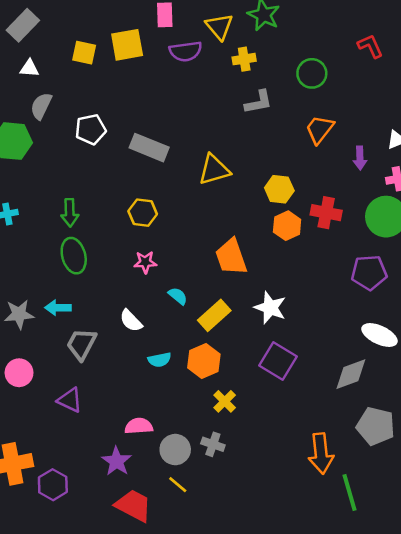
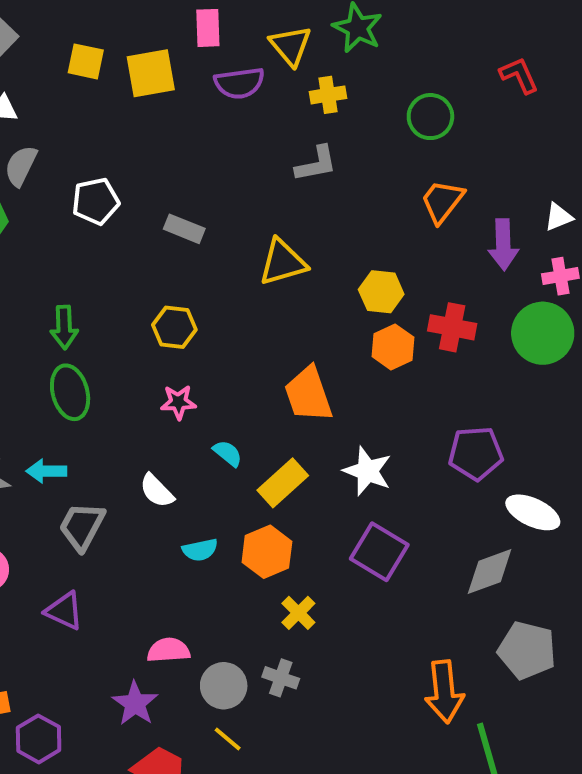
yellow square: (84, 53) -> (86, 61), moved
gray L-shape: (258, 102) -> (316, 164), moved
gray rectangle: (149, 148) -> (184, 229), size x0.7
purple arrow: (360, 158) -> (503, 245), size x1.4
purple pentagon: (369, 273) -> (476, 453), moved

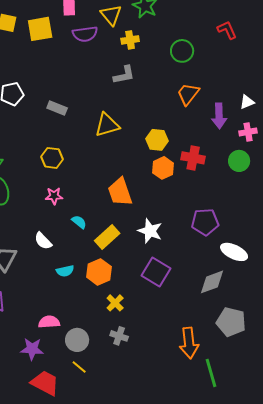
green circle: (543, 333) -> (239, 161), size x0.7
gray cross: (281, 678) -> (119, 336), moved
purple star: (135, 703) -> (32, 349), turned -30

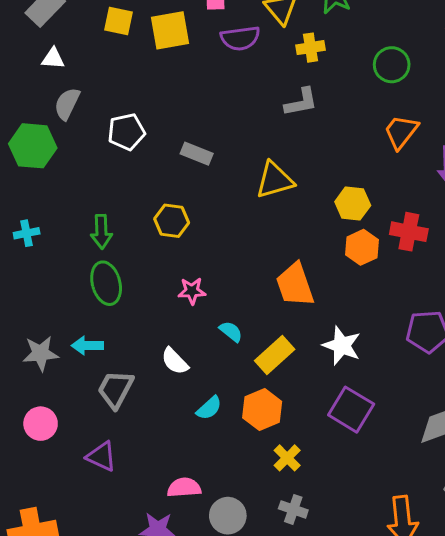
yellow hexagon: (52, 158) -> (172, 221), moved
cyan semicircle: (65, 271) -> (209, 408), turned -30

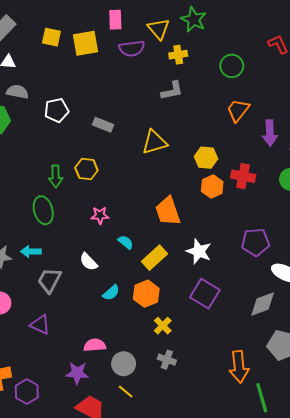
gray semicircle: (67, 104) -> (17, 92), turned 75
green arrow: (101, 232) -> (56, 176), moved

